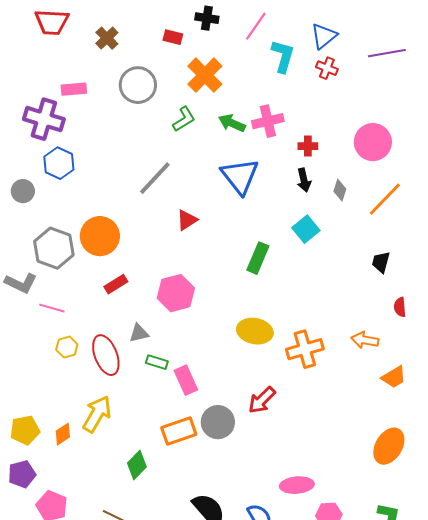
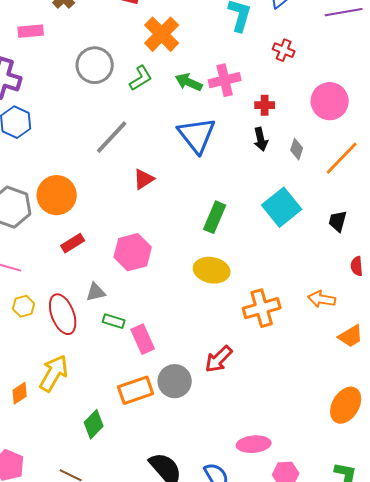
red cross: (327, 68) -> (284, 50), moved
gray circle: (138, 85) -> (95, 65), moved
pink rectangle: (74, 89) -> (31, 31), moved
cyan square: (306, 229) -> (282, 207), moved, size x1.4
yellow ellipse: (255, 331) -> (212, 270), moved

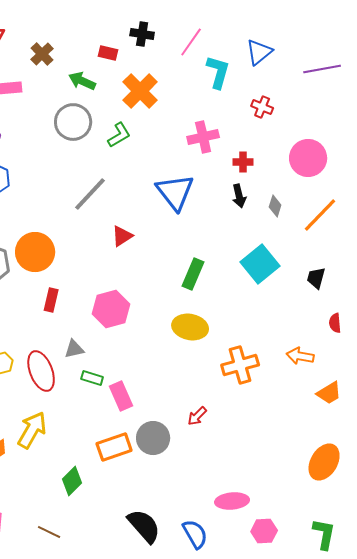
green arrow: (189, 82) -> (82, 81), moved
red rectangle: (73, 243) -> (51, 300), turned -45
red arrow: (219, 359) -> (197, 416), size x0.7

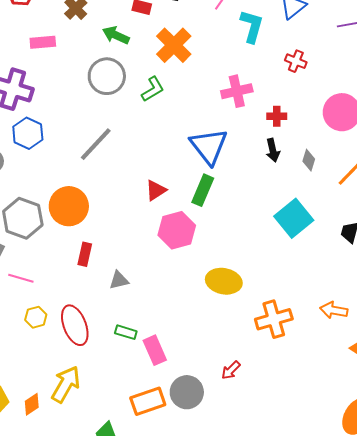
gray line: (90, 194) -> (96, 144), moved
green rectangle: (193, 274) -> (203, 190), moved
pink hexagon: (111, 309) -> (177, 230), moved
gray triangle: (74, 349) -> (119, 280), moved

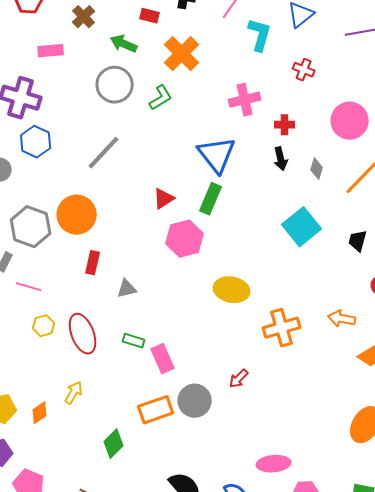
yellow arrow: (66, 384) -> (74, 393), size x0.6

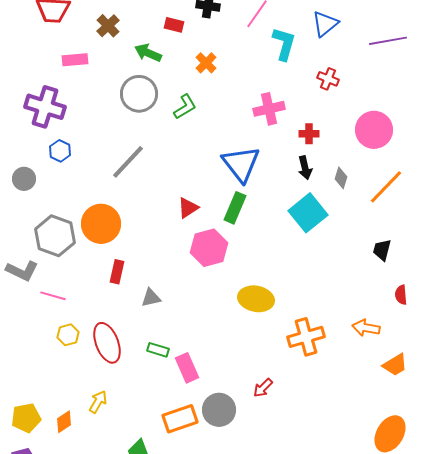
orange cross: (182, 54) -> (206, 63), size x0.6
blue hexagon: (36, 142) -> (60, 151), size x0.7
cyan square: (302, 227) -> (308, 213), moved

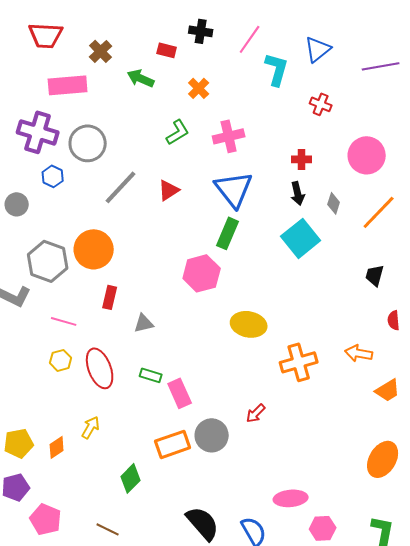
pink rectangle: (75, 60) -> (68, 85), size x1.5
gray circle: (139, 94) -> (88, 143), moved
pink cross: (269, 109) -> (229, 136), moved
red triangle: (188, 208) -> (169, 190), moved
pink line: (53, 296) -> (64, 321), moved

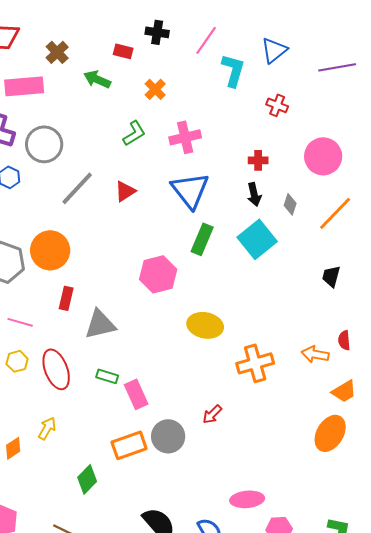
green rectangle: (228, 233) -> (202, 239), moved
red semicircle: (394, 320) -> (344, 340), moved
gray triangle: (144, 323) -> (100, 324), size x1.6
orange ellipse: (383, 459) -> (330, 433), moved

